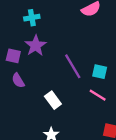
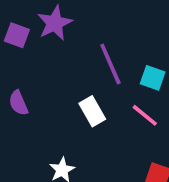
purple semicircle: (18, 80) -> (18, 103), moved
white rectangle: (53, 100) -> (92, 111), moved

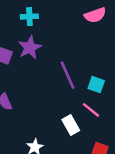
white rectangle: (92, 111) -> (71, 125), moved

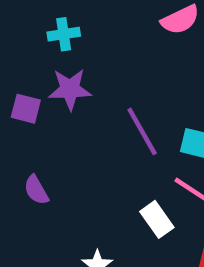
purple star: (30, 48) -> (70, 89), turned 30

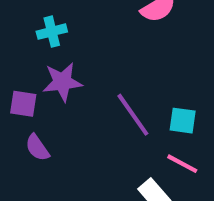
purple semicircle: (36, 190) -> (37, 148), moved

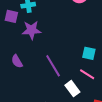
purple square: (23, 104) -> (11, 16), moved
purple line: (133, 115) -> (53, 66), moved

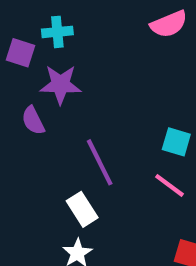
purple semicircle: (17, 61) -> (33, 121), moved
white rectangle: (72, 89) -> (82, 209), moved

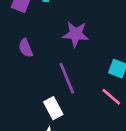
purple star: (60, 84) -> (76, 34), moved

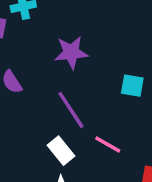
pink line: (111, 97) -> (108, 144), moved

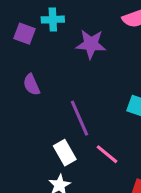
purple star: (71, 52) -> (91, 44), moved

